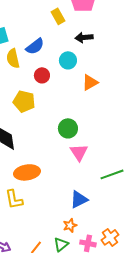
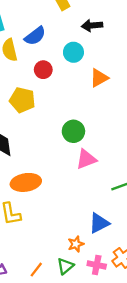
pink triangle: (79, 152) -> (86, 159), turned 42
blue triangle: (79, 199) -> (99, 223), moved

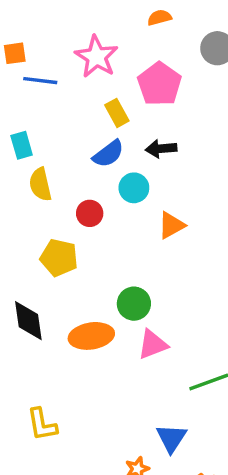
blue semicircle: (35, 36) -> (108, 154), moved
orange ellipse: (26, 182) -> (91, 336), moved
blue triangle: (99, 223) -> (171, 438), turned -30

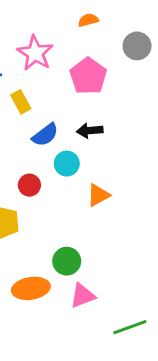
yellow rectangle: (117, 113) -> (21, 102), moved

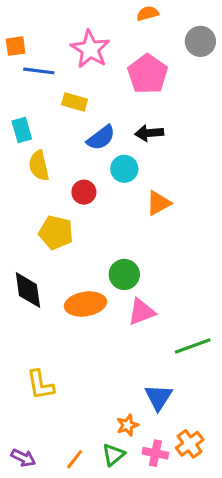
yellow rectangle: (21, 102) -> (75, 102), turned -45

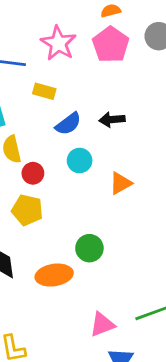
pink pentagon: (148, 74) -> (111, 45), moved
cyan circle: (124, 169) -> (80, 161), moved
red circle: (84, 192) -> (33, 173), moved
pink triangle: (141, 312) -> (102, 324), moved

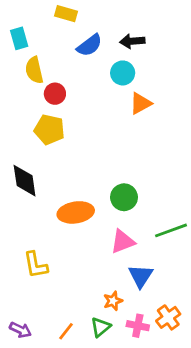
cyan circle: (80, 161) -> (123, 73), moved
green circle: (89, 248) -> (124, 197), moved
orange ellipse: (54, 275) -> (76, 212), moved

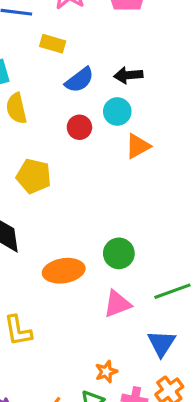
red circle: (55, 94) -> (79, 127), moved
blue triangle: (141, 276) -> (161, 343), moved

